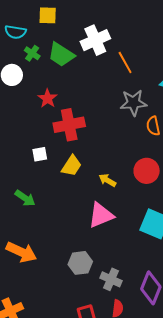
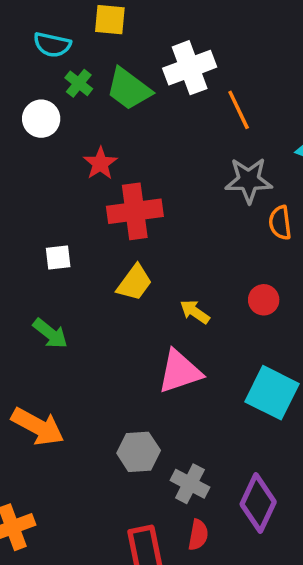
white square: (40, 154) -> (58, 258), moved
red circle: (147, 171) -> (264, 300), size x0.7

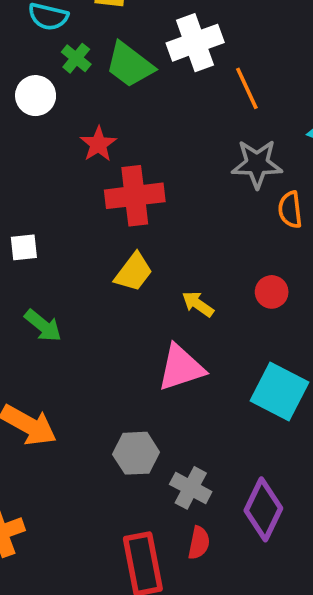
white square: (58, 258) -> (24, 247), moved

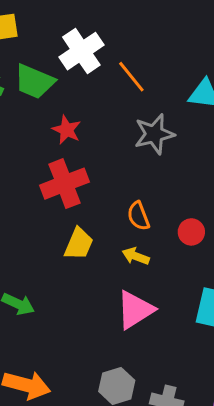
red star: (98, 144) -> (67, 130), moved
orange semicircle: (290, 210) -> (138, 216), moved

